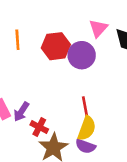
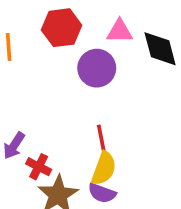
pink triangle: (98, 28) -> (120, 31), turned 48
red hexagon: (56, 46) -> (62, 28), moved

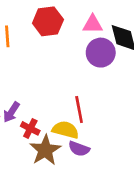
purple circle: (97, 68) -> (101, 53), moved
yellow semicircle: (104, 168) -> (65, 130), moved, turned -95

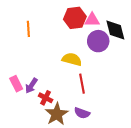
red hexagon: (48, 21) -> (75, 18), moved
yellow semicircle: (65, 130) -> (72, 59), moved

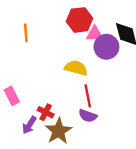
pink triangle: (92, 20) -> (95, 34), moved
purple arrow: (31, 86) -> (29, 125), moved
purple semicircle: (82, 113) -> (88, 116), moved

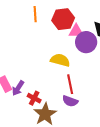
orange line: (26, 33) -> (35, 14), moved
purple arrow: (29, 125) -> (18, 88), moved

